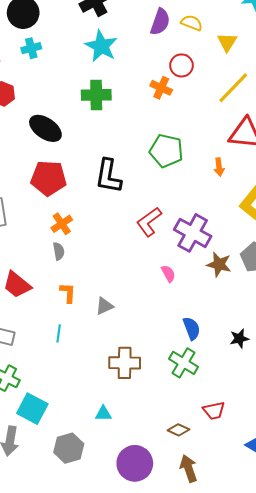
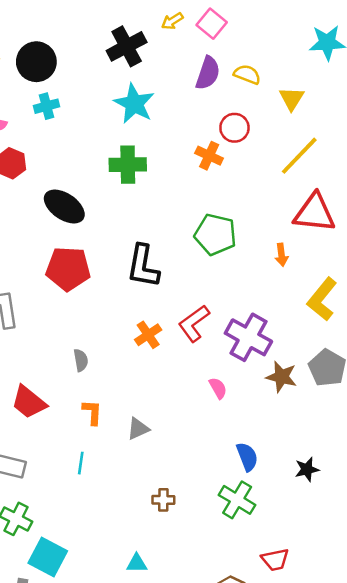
orange cross: (62, 224) -> (148, 335), moved
brown cross: (125, 363) -> (163, 500), size x0.6

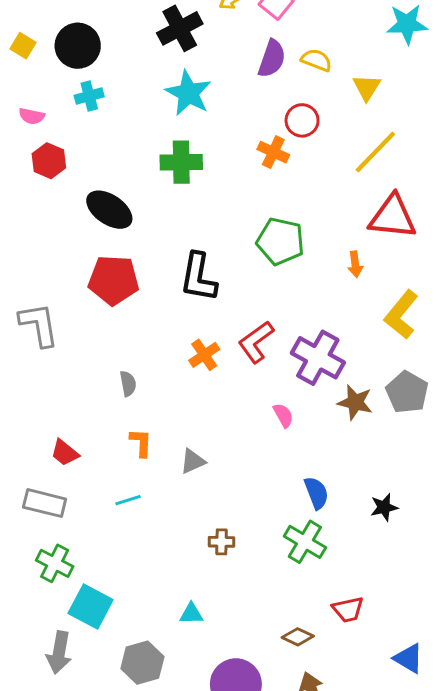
red trapezoid: (29, 402) -> (65, 453), moved, size x0.7
cyan line: (81, 463) -> (128, 500), turned 65

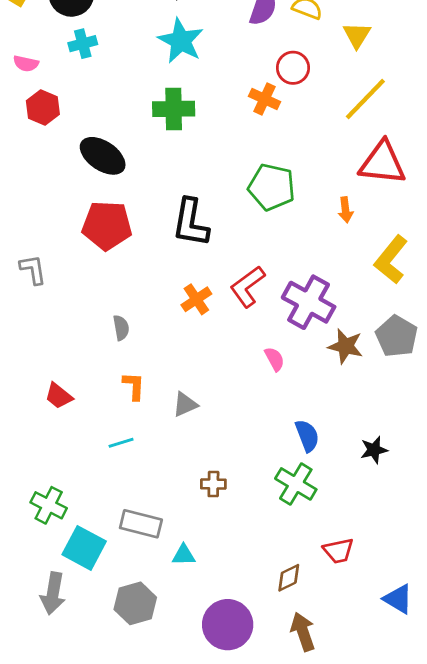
gray L-shape: (39, 325) -> (33, 269), size x0.7
gray rectangle: (45, 503) -> (141, 524), moved
brown diamond: (298, 637) -> (289, 578), turned -52

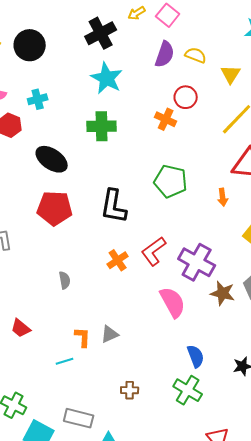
cyan cross: (83, 44) -> (38, 99), moved
pink semicircle: (275, 359) -> (173, 302), size x1.8
orange L-shape: (134, 386) -> (83, 337), moved

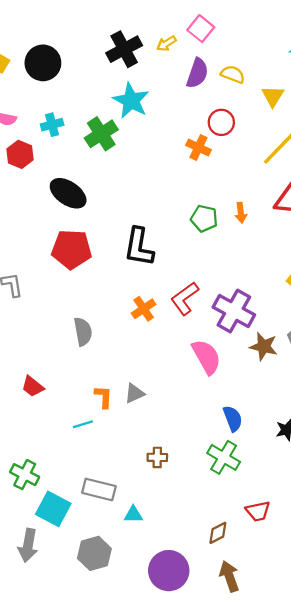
yellow arrow: (137, 13) -> (166, 43), moved
green cross: (102, 126) -> (101, 134), moved, turned -32
green pentagon: (171, 181) -> (204, 218), size x0.7
orange arrow: (223, 197) -> (241, 213), moved
gray semicircle: (65, 280) -> (83, 332), size x1.4

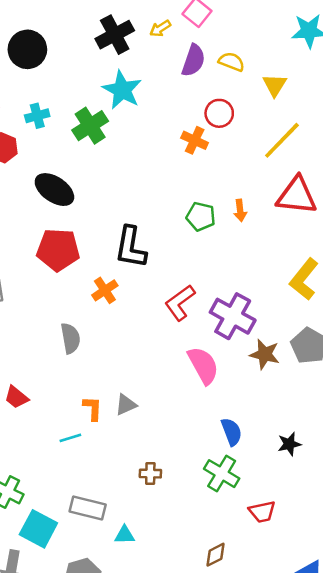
orange cross: (144, 309) -> (105, 290), moved
red trapezoid: (258, 511) -> (262, 512), moved

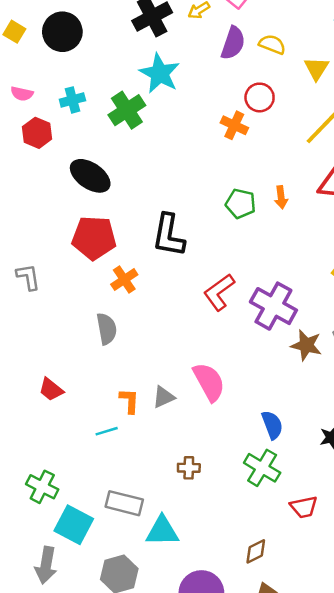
orange cross: (105, 290) -> (124, 279), moved
pink semicircle: (203, 365) -> (209, 382), moved
cyan triangle: (125, 535) -> (162, 531), size x1.6

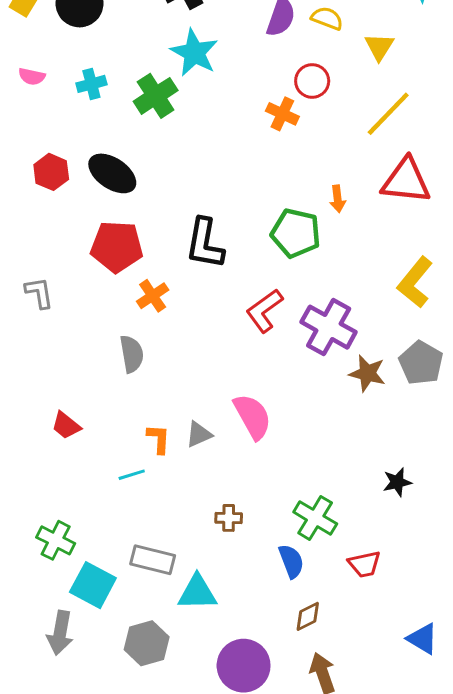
red hexagon: (37, 133) -> (51, 172), moved
green pentagon: (241, 204) -> (296, 233), moved, size x1.4
blue semicircle: (272, 425) -> (291, 561), moved

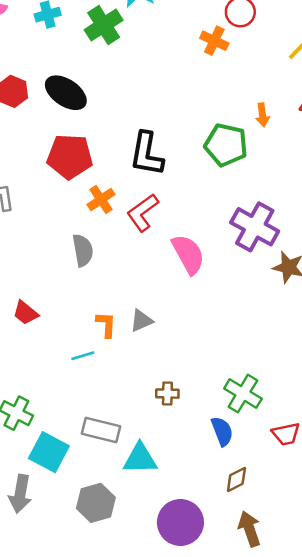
red L-shape: (264, 311) -> (143, 213), moved
pink semicircle: (252, 417) -> (188, 254), moved

